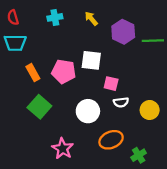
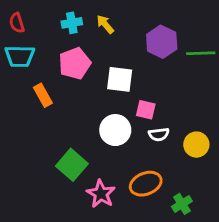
yellow arrow: (91, 19) -> (105, 24), moved
pink pentagon: (64, 71) -> (75, 63), moved, turned -30
green square: (39, 107) -> (72, 165), moved
white circle: (88, 111) -> (115, 130), moved
pink star: (63, 149) -> (101, 194), moved

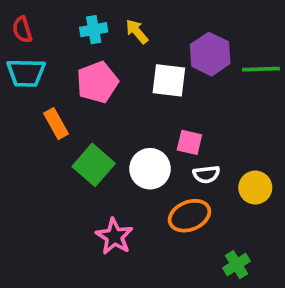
white square: (120, 79) -> (169, 80), moved
green square: (72, 165) -> (94, 165), moved
orange ellipse: (146, 184) -> (189, 216), moved
pink star: (101, 194) -> (114, 236), moved

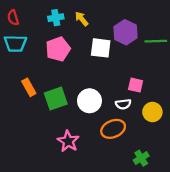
orange rectangle: (56, 124) -> (29, 87), moved
pink square: (189, 142) -> (136, 85), moved
green square: (94, 165) -> (56, 99), turned 30

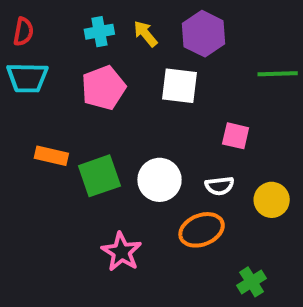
red semicircle: (13, 18) -> (23, 32), turned -152
purple hexagon: (125, 32) -> (204, 34), moved
pink square: (136, 85) -> (236, 136), moved
orange rectangle: (29, 87) -> (51, 156), turned -48

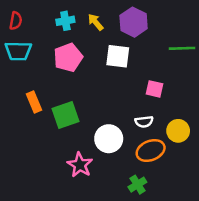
orange rectangle: (51, 156) -> (34, 102), turned 54
white circle: (160, 180) -> (109, 139), moved
orange ellipse: (202, 230) -> (151, 150), moved
green cross: (252, 282) -> (137, 185), moved

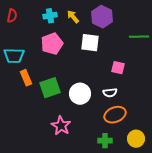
cyan trapezoid: (18, 51) -> (14, 56), moved
yellow circle: (178, 131) -> (136, 139), moved
white circle: (109, 139) -> (80, 94), moved
green cross: (137, 185) -> (105, 141), turned 32

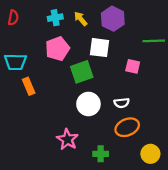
pink square: (118, 68) -> (133, 66), moved
green square: (50, 88) -> (82, 72), moved
green cross: (105, 141) -> (101, 154), moved

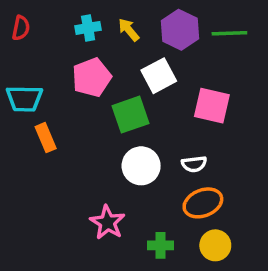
green line: (154, 41) -> (229, 33), moved
white square: (99, 48) -> (159, 76), turned -35
pink square: (133, 66) -> (212, 106), size x1.5
yellow circle: (150, 154) -> (215, 245), moved

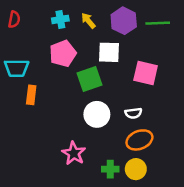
white square: (159, 76) -> (109, 52), turned 30
orange rectangle: (46, 138) -> (31, 95), turned 30
yellow circle: (215, 245) -> (136, 169), moved

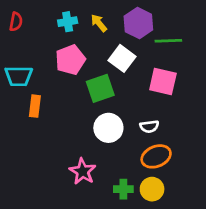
green line: (158, 23) -> (168, 41), moved
white square: (109, 52) -> (122, 58), turned 35

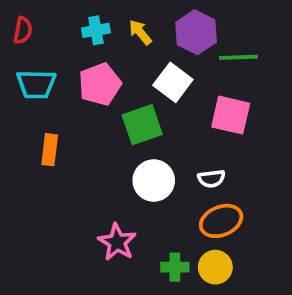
cyan trapezoid: (19, 76) -> (36, 84), moved

